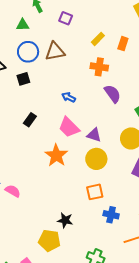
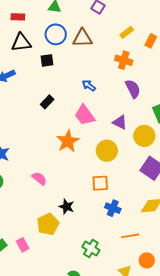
purple triangle: (94, 135) -> (120, 122), moved
pink semicircle: (13, 191) -> (39, 178), moved
yellow pentagon: (49, 241) -> (48, 224), turned 30

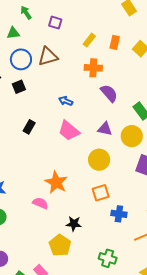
orange star: (68, 141) -> (56, 182), moved

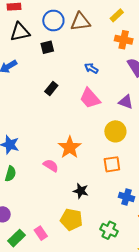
yellow rectangle: (89, 40) -> (117, 15), moved
blue cross: (119, 214) -> (126, 197), moved
yellow pentagon: (60, 245) -> (71, 220), moved, turned -30

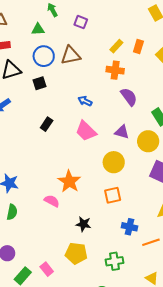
yellow rectangle: (117, 15) -> (116, 46), moved
green cross: (109, 230) -> (114, 261), turned -30

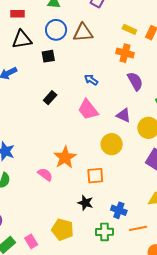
yellow rectangle: (116, 46) -> (129, 29), turned 64
orange square: (113, 195) -> (95, 176), moved
black star: (83, 224) -> (85, 203), moved
green cross: (114, 261) -> (105, 232), moved

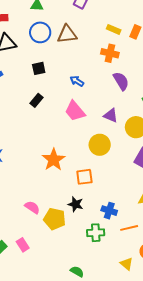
black square: (48, 56) -> (39, 68), moved
pink semicircle: (45, 174) -> (32, 207), moved
yellow pentagon: (63, 230) -> (55, 219), moved

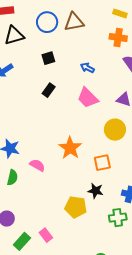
pink semicircle: (32, 207) -> (37, 165), moved

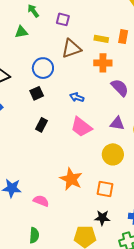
blue circle: (47, 22) -> (43, 68), moved
brown triangle: (74, 22) -> (71, 49), moved
orange square: (102, 163) -> (105, 189), turned 30
green semicircle: (12, 177) -> (34, 235), moved

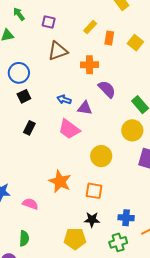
yellow rectangle: (101, 39) -> (90, 27), moved, turned -56
blue circle: (43, 68) -> (19, 73), moved
purple triangle: (117, 123) -> (85, 108), moved

